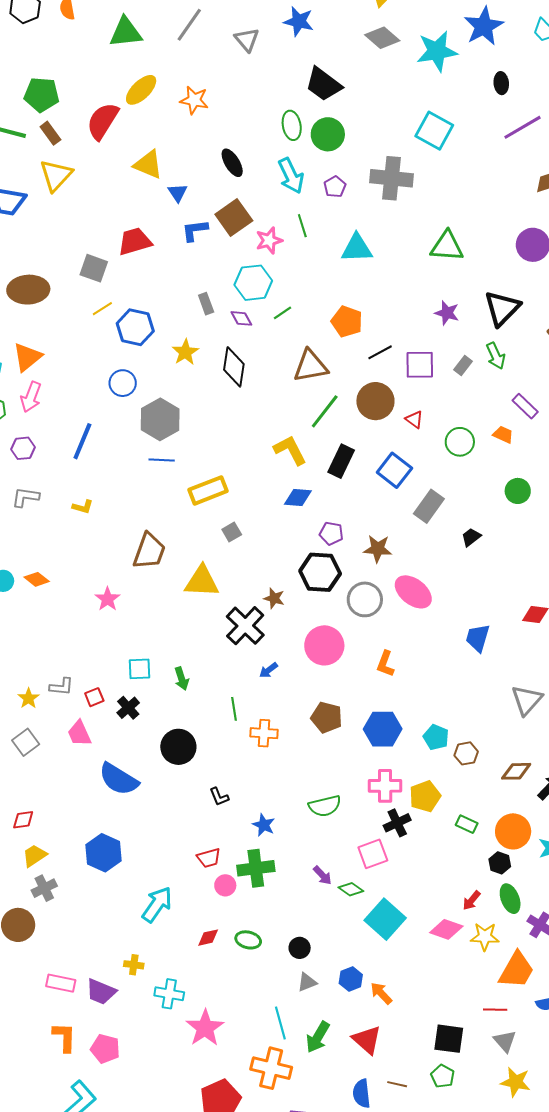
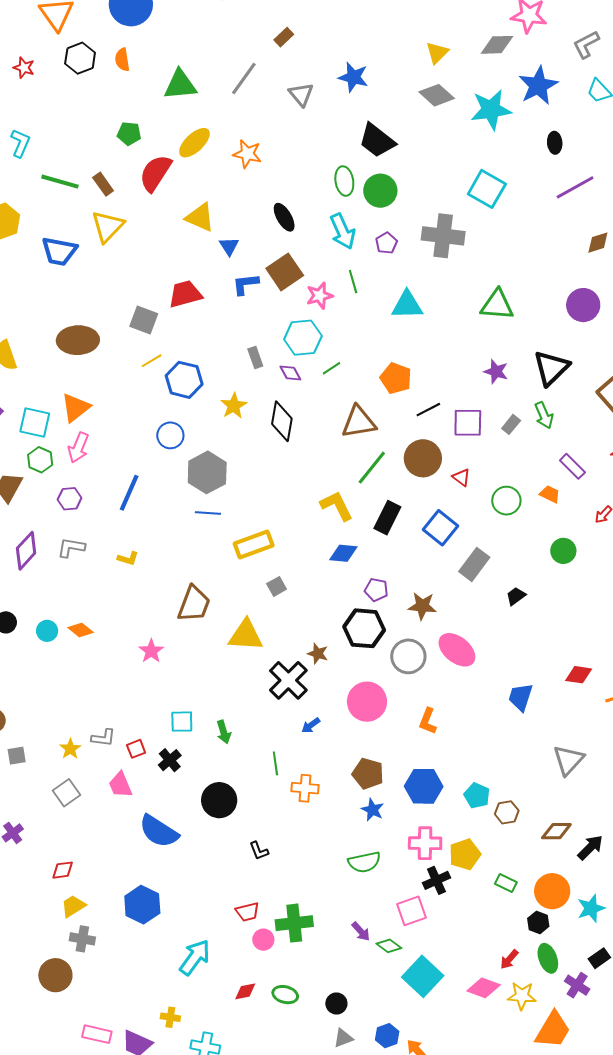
green pentagon: (42, 95) -> (129, 134), moved, size x0.7
blue star: (264, 825) -> (373, 810), moved
gray cross: (44, 888) -> (82, 939), turned 35

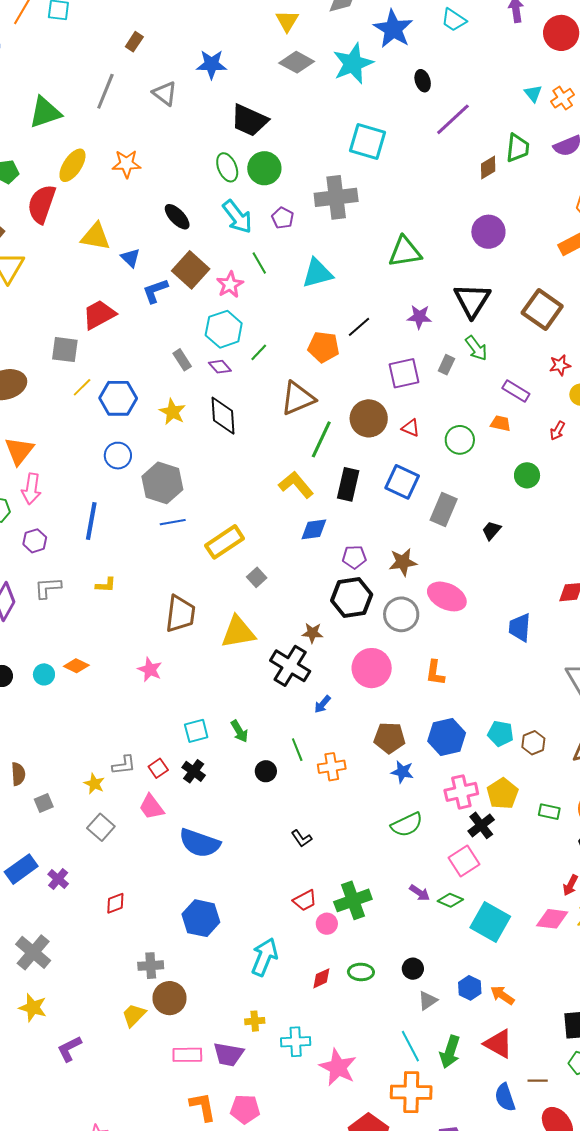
black line: (428, 410) -> (359, 327), moved
black circle: (219, 800) -> (266, 771), moved, size x0.6
yellow trapezoid: (73, 906) -> (134, 1015), moved
brown circle: (55, 975) -> (169, 998), moved

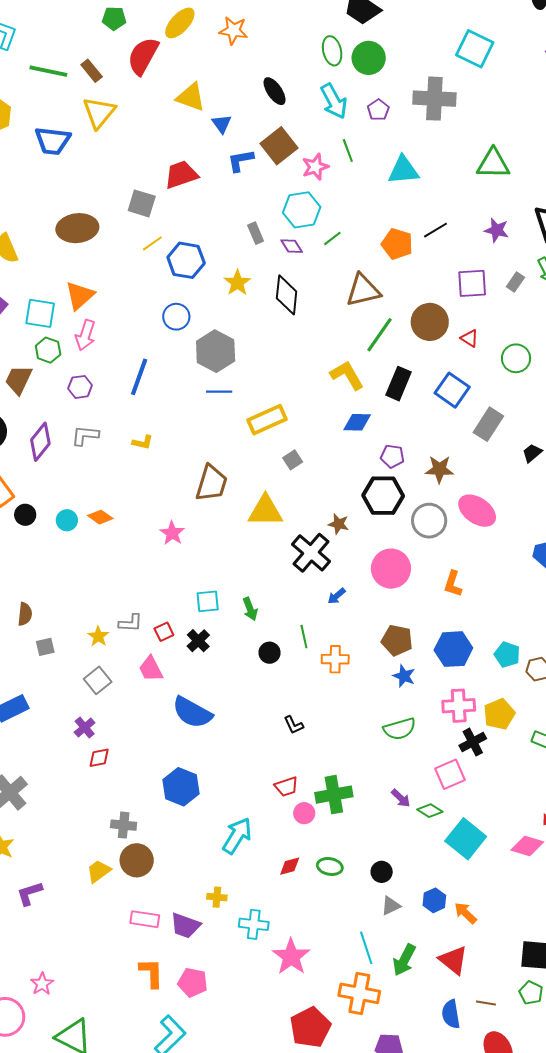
purple cross: (58, 879) -> (85, 727), moved

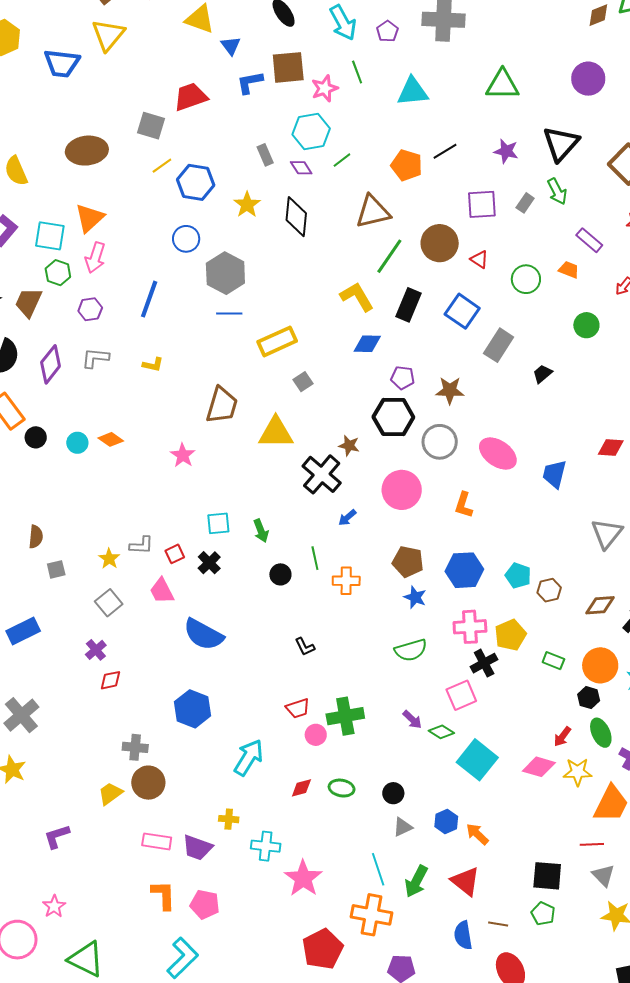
brown square: (279, 146) -> (288, 67), turned 33
pink ellipse: (477, 511) -> (498, 454), moved
purple L-shape: (30, 893) -> (57, 836), moved

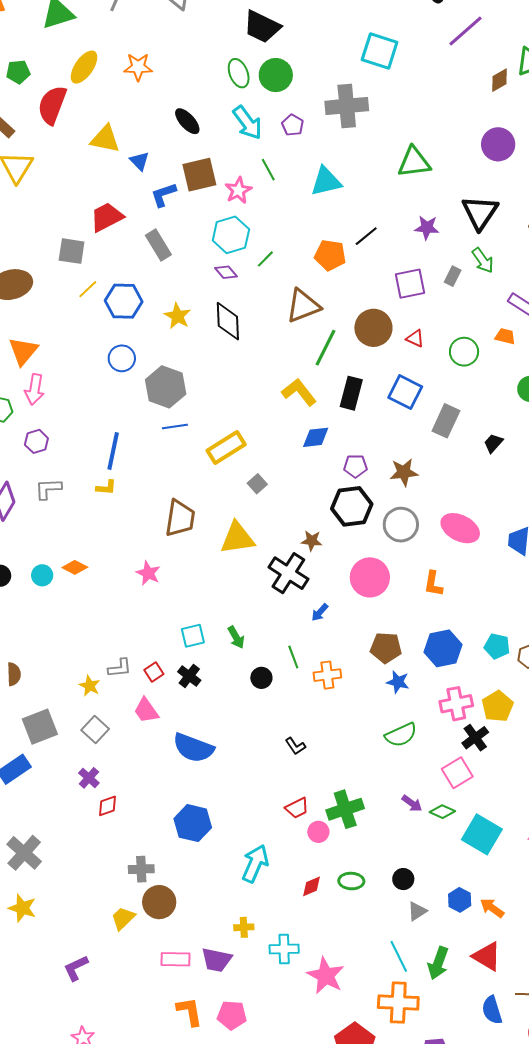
gray rectangle: (265, 155) -> (158, 245), moved, size x1.4
blue line: (149, 299) -> (113, 451), moved
gray square: (56, 569) -> (40, 727), moved, size x1.8

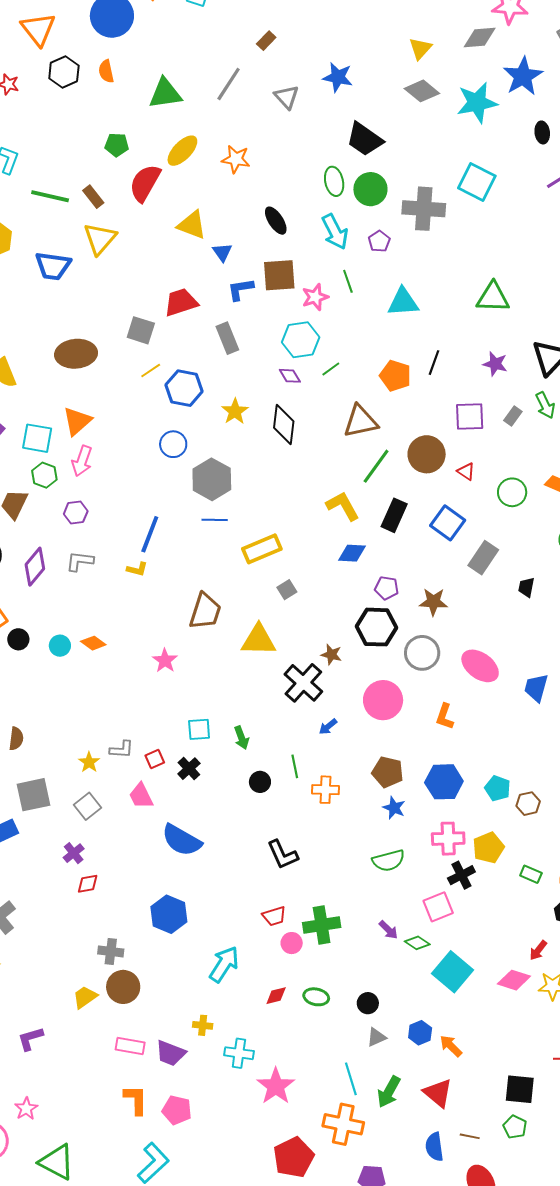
gray cross: (347, 106) -> (424, 209), moved
black line: (366, 236) -> (434, 363), turned -40
black trapezoid: (493, 443) -> (526, 587), turned -40
black L-shape: (295, 746) -> (283, 855), size x1.6

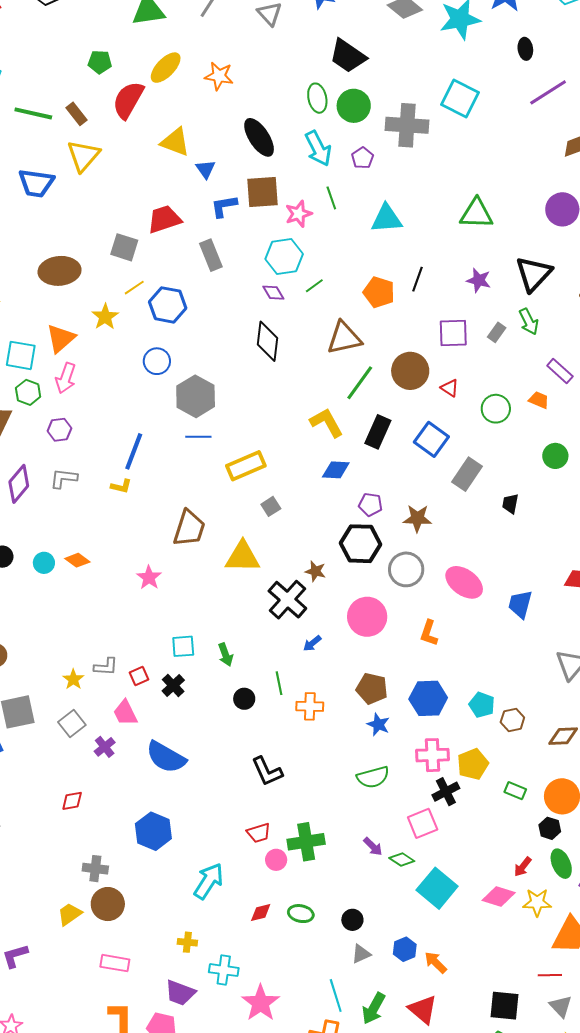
black ellipse: (276, 221) -> (259, 137), size x1.4
yellow star: (235, 411) -> (105, 317), moved
purple cross: (74, 853) -> (105, 747), moved
purple trapezoid: (171, 1053) -> (180, 993), moved

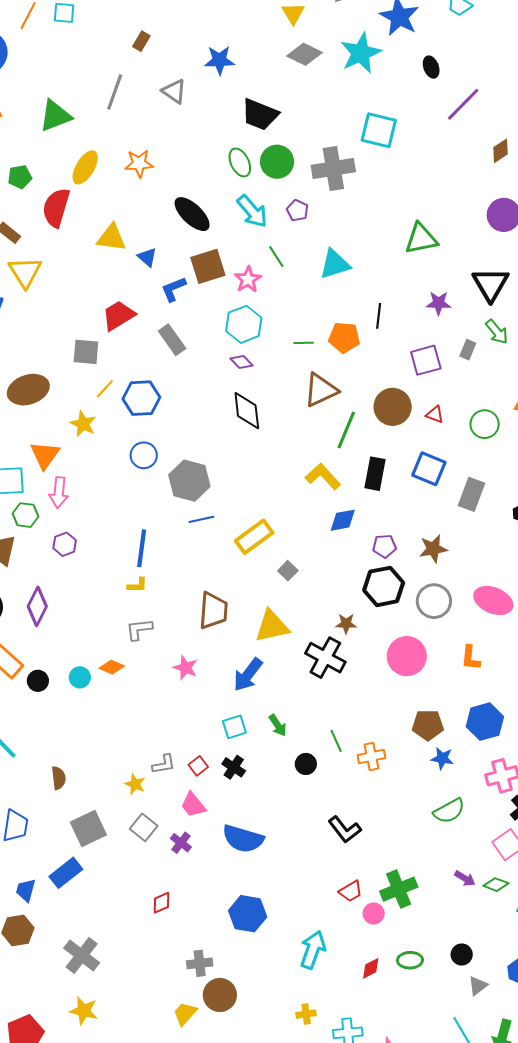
green line: (314, 286) -> (304, 343), moved, turned 48
gray L-shape: (64, 478) -> (139, 629), moved
blue arrow: (312, 643) -> (248, 675), moved, size x1.8

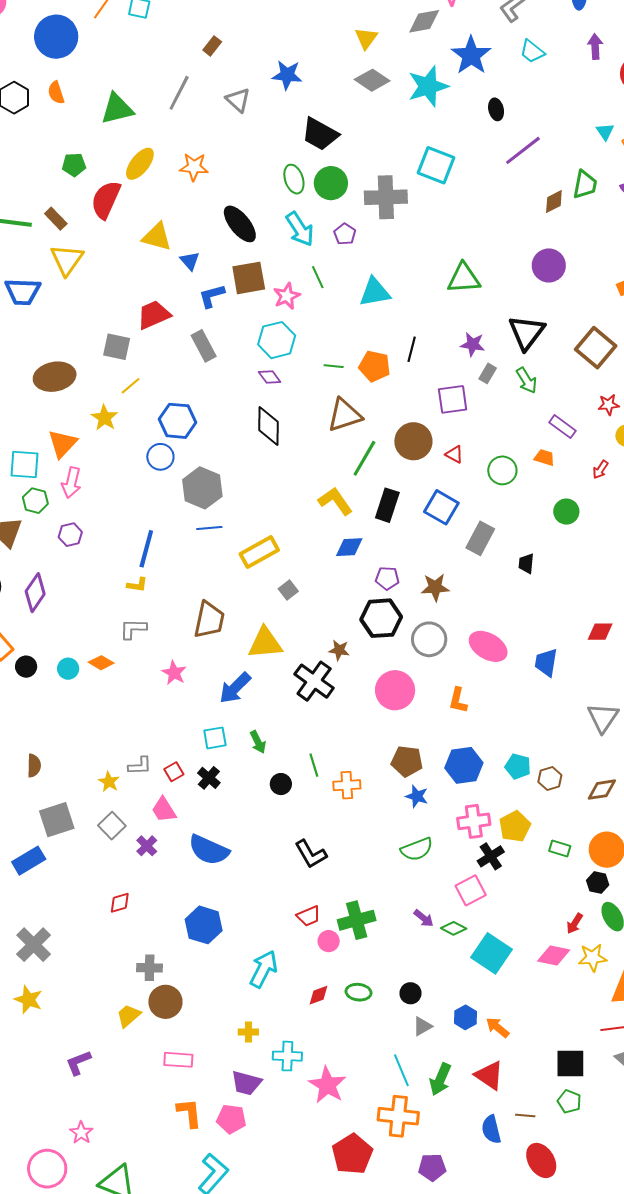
gray rectangle: (468, 350) -> (488, 373), moved
blue hexagon: (141, 398) -> (177, 421), moved

